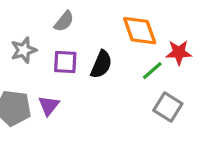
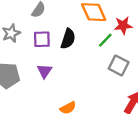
purple triangle: (49, 106) -> (44, 71), moved

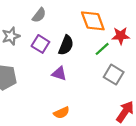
purple square: (42, 39) -> (40, 44), turned 30
purple triangle: (44, 71) -> (59, 74), moved, turned -49

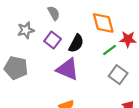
gray semicircle: (39, 15) -> (54, 13), turned -72
purple triangle: (59, 74) -> (68, 69), size x1.6

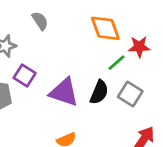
purple square: (53, 40) -> (25, 76), moved
black semicircle: (76, 43) -> (99, 92), moved

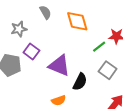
orange diamond: (105, 28) -> (77, 21), moved
black semicircle: (99, 92) -> (80, 82), moved

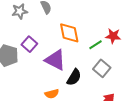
orange diamond: (77, 21) -> (69, 33), moved
gray star: (19, 29) -> (20, 11), moved

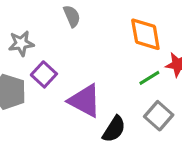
gray star: (20, 11) -> (21, 43), moved
orange diamond: (69, 33) -> (145, 34), moved

